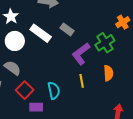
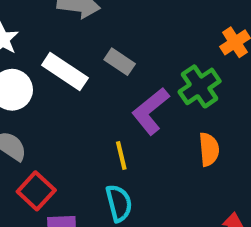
yellow line: (82, 81) -> (121, 155), moved
cyan semicircle: (54, 90) -> (119, 203), moved

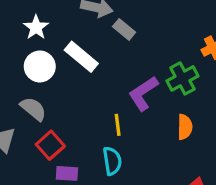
gray rectangle: (120, 62) -> (124, 29), moved

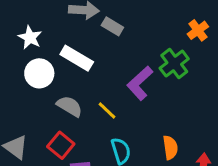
gray semicircle: (33, 109) -> (70, 106), moved
yellow line: (118, 125) -> (107, 110), moved, turned -30
orange semicircle: (185, 127) -> (170, 147), moved

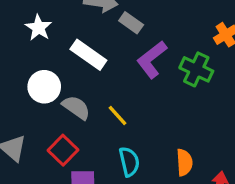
green cross: (174, 63) -> (196, 69), turned -32
white circle: (39, 73) -> (44, 87), moved
purple L-shape: (140, 83) -> (152, 59), moved

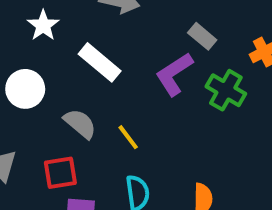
gray rectangle: (131, 23) -> (202, 36), moved
white circle: (44, 87) -> (25, 89), moved
red square: (63, 150) -> (60, 173), turned 32

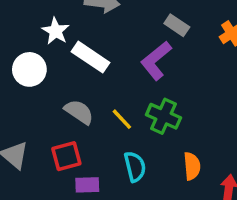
white star: (43, 25) -> (56, 31), moved
white circle: (25, 89) -> (29, 69), moved
green cross: (226, 90) -> (163, 116), moved

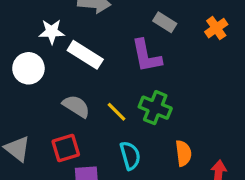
white star: (56, 31) -> (52, 32), turned -30
purple L-shape: (156, 61) -> (146, 56), turned -60

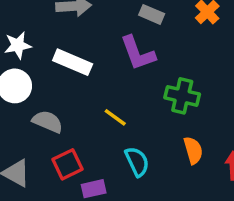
white star: (52, 32) -> (18, 45), moved
gray semicircle: (76, 106) -> (48, 122), moved
green cross: (155, 108) -> (182, 96), moved

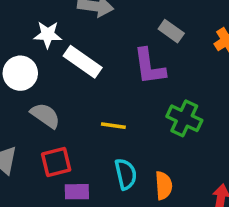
white star: (18, 45) -> (48, 35), moved
yellow line: (115, 117) -> (113, 126), turned -40
orange semicircle: (193, 150) -> (164, 186), moved

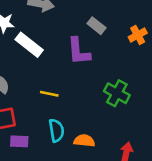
green cross: (184, 118) -> (117, 93), moved
orange semicircle: (164, 186) -> (84, 141), turned -84

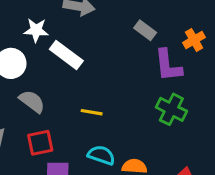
purple L-shape: (79, 51) -> (168, 65), moved
cyan semicircle: (56, 130) -> (101, 155), turned -60

